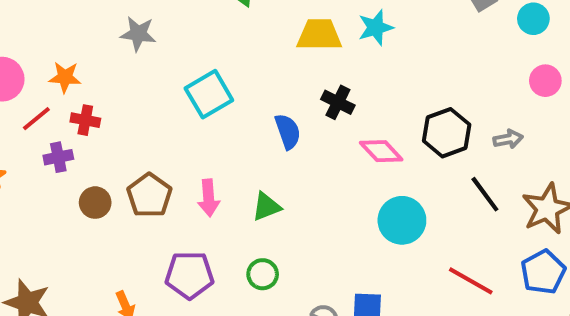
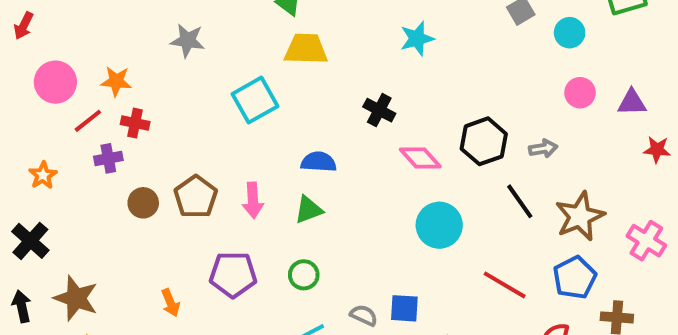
yellow trapezoid: (319, 35) -> (306, 49), moved
blue semicircle: (288, 131) -> (319, 162), moved, turned -68

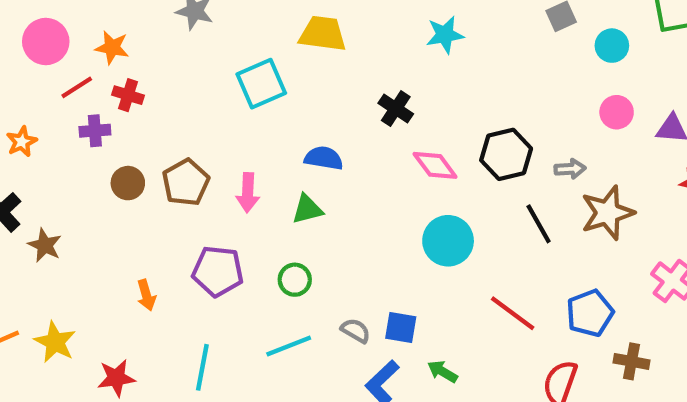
brown star: (580, 216) -> (607, 213), moved
brown star: (76, 298) -> (45, 245), moved, size x0.7

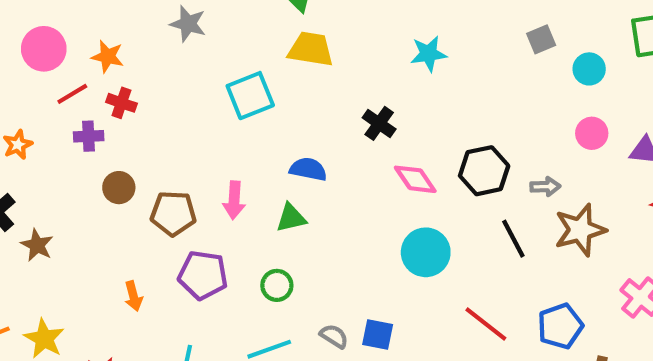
brown pentagon: (186, 182) -> (173, 213), moved, turned 30

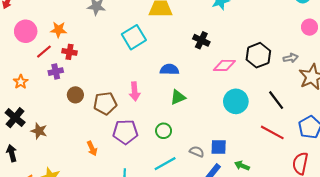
pink diamond: (415, 179) -> (224, 65), turned -45
green triangle: (291, 218) -> (178, 97), moved
black line: (513, 239) -> (276, 100), moved

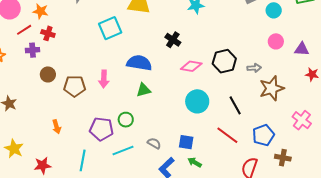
blue semicircle: (169, 69) -> (139, 63), size x1.4
purple pentagon: (125, 132) -> (101, 129), moved
blue square: (219, 147) -> (186, 142), moved

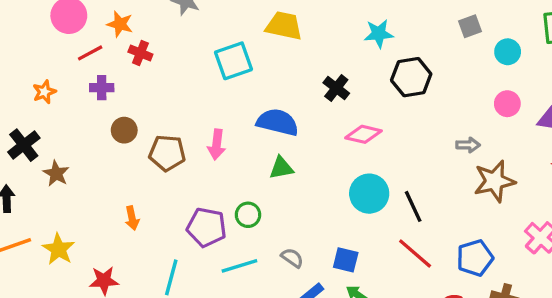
red cross: (48, 33) -> (140, 53), moved
black hexagon: (224, 61) -> (411, 77), moved
black line: (235, 105) -> (413, 206), moved

